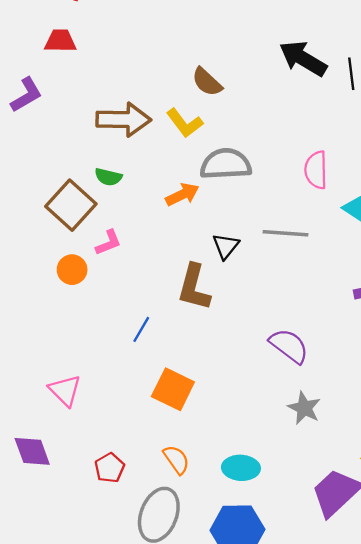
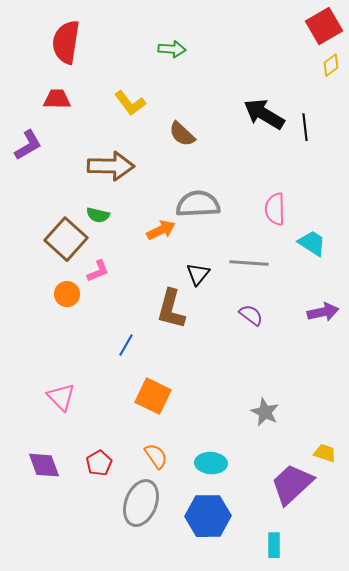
yellow L-shape: (185, 123) -> (130, 103), moved
purple semicircle: (289, 346) -> (251, 315), moved, size x0.7
purple diamond: (32, 451) -> (44, 465), moved

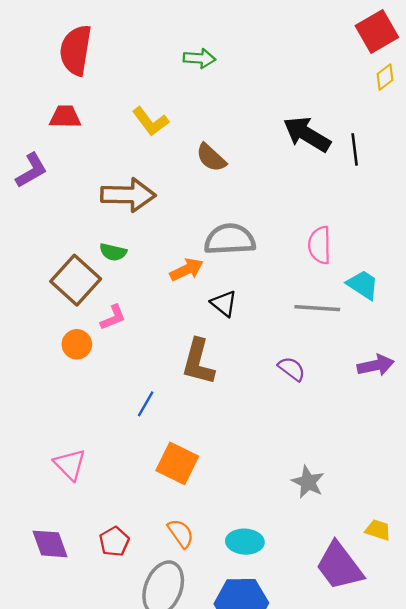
gray line: (249, 263) -> (317, 308), moved
black triangle: (198, 274) -> (224, 303), moved, turned -30
purple trapezoid: (292, 484) -> (339, 566), turned -84

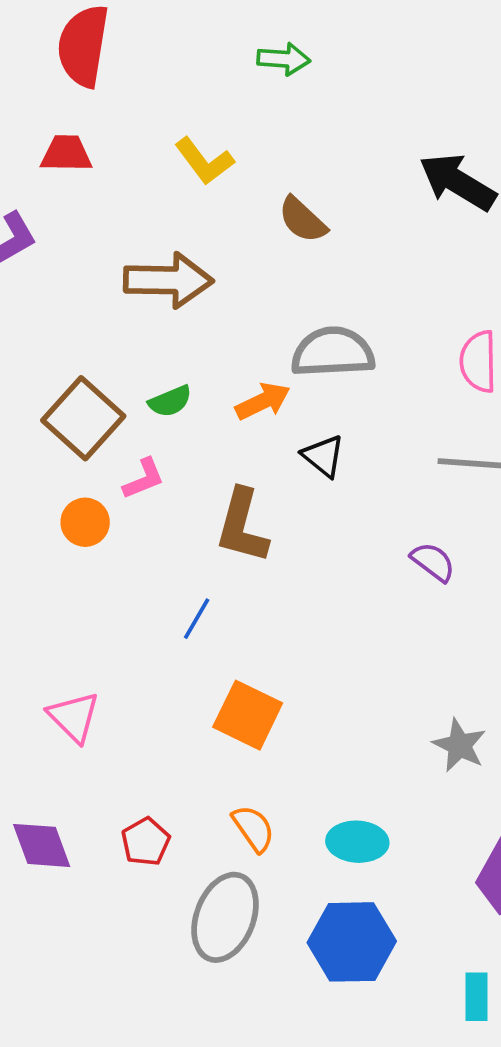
green semicircle: (113, 252) -> (170, 401), moved, turned -36
brown L-shape: (198, 362) -> (242, 526), moved

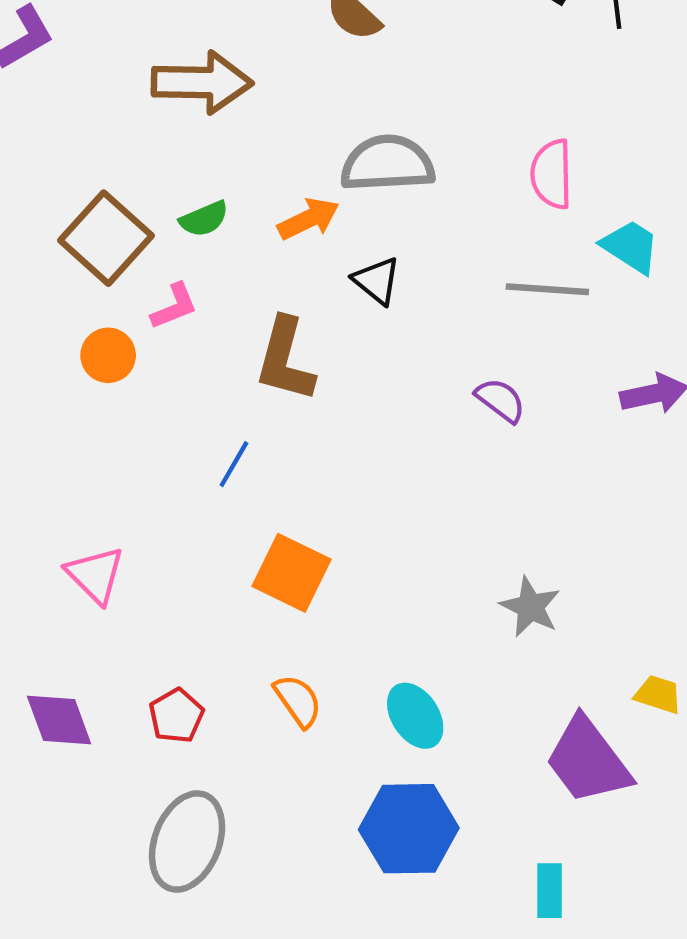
cyan ellipse: (357, 842) -> (415, 716), turned 54
gray ellipse: (225, 917) -> (187, 842), moved

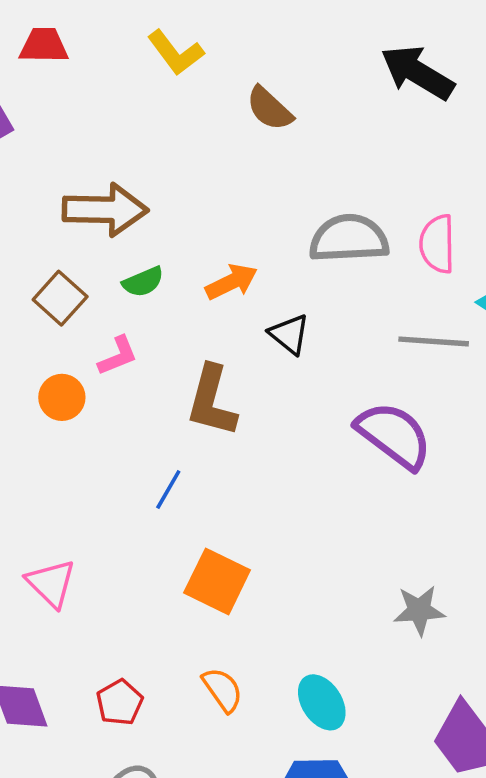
brown arrow: (202, 82) -> (105, 210), moved
gray semicircle: (387, 163) -> (349, 239), moved
brown square: (106, 238) -> (60, 298), size x0.7
purple semicircle: (500, 400) -> (394, 435), size x1.8
gray star: (530, 607) -> (419, 610), turned -30

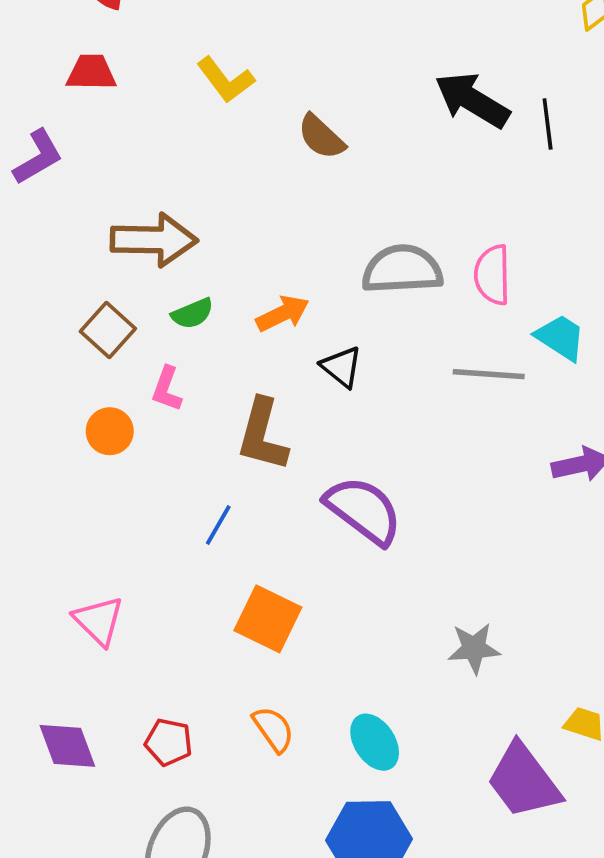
pink L-shape: (118, 356) -> (167, 389), turned 132
purple semicircle: (394, 435) -> (364, 510), moved
red pentagon: (120, 702) -> (169, 742), turned -30

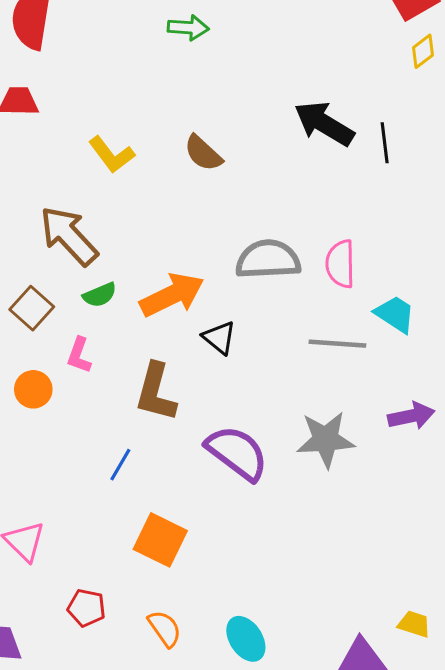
yellow L-shape: (226, 80) -> (112, 155), moved
brown arrow: (154, 240) -> (69, 236), turned -134
orange arrow: (283, 313) -> (172, 295), size x1.5
gray star: (474, 648) -> (326, 440), moved, size x1.4
red pentagon: (169, 742) -> (86, 608), moved

